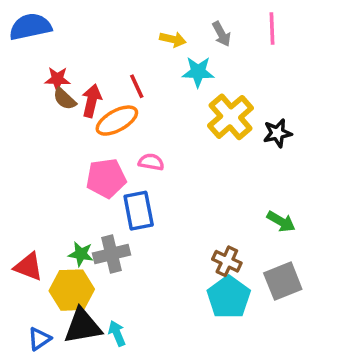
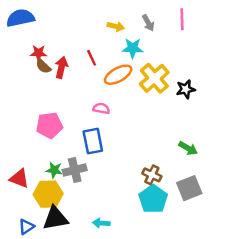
orange ellipse: (117, 121) -> (118, 75), moved
pink pentagon: (106, 178) -> (49, 125), moved
cyan arrow: (117, 333) -> (101, 223), moved, turned -63

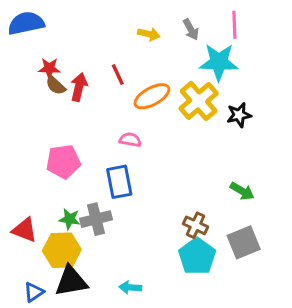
cyan star: (133, 48) -> (219, 62), moved, size x1.4

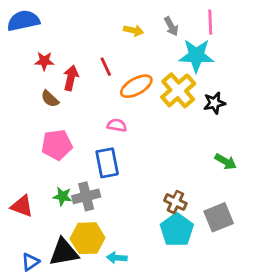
brown semicircle: (56, 85) -> (50, 99), moved
green arrow: (242, 191) -> (226, 162), moved
yellow hexagon: (62, 250) -> (88, 238), moved

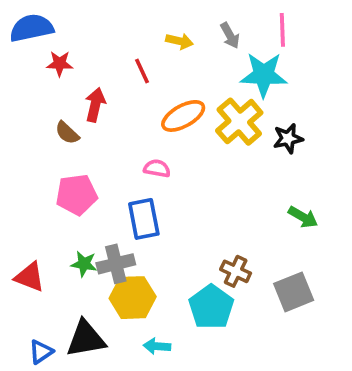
red star: (44, 61) -> (60, 64), moved
red line: (106, 67) -> (142, 71), moved
cyan pentagon: (177, 230) -> (211, 307), moved
yellow hexagon: (88, 238) -> (133, 298), moved

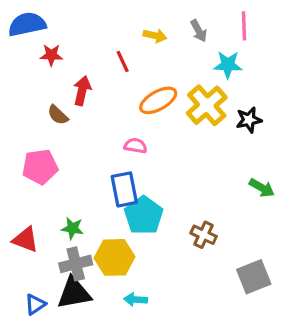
cyan star: (264, 75) -> (228, 65), size x0.7
pink pentagon: (76, 195) -> (40, 167), moved
gray cross: (116, 264) -> (76, 264), moved
gray square: (294, 292) -> (254, 277), moved
cyan pentagon: (211, 307) -> (144, 215), moved

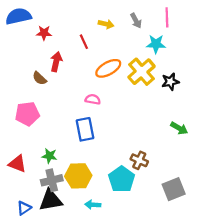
red star: (51, 55) -> (44, 33), moved
cyan pentagon: (144, 215) -> (122, 179), moved

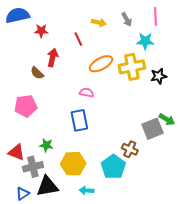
yellow cross: (141, 72) -> (132, 67), turned 30
gray cross: (52, 180) -> (33, 167), moved
gray square: (174, 189) -> (152, 129), moved

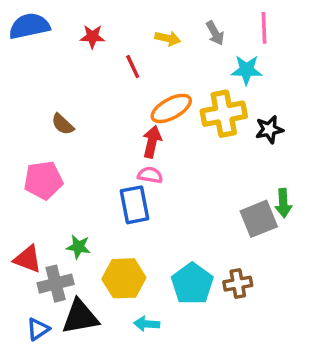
red star: (41, 31) -> (92, 37), moved
red arrow: (53, 58) -> (152, 142), moved
pink semicircle: (87, 93) -> (150, 175), moved
green arrow: (167, 119) -> (283, 203), turned 56
brown cross: (130, 149) -> (238, 284), moved, turned -35

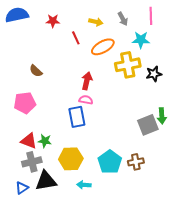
orange ellipse: (171, 108) -> (103, 47), moved
red triangle: (28, 259) -> (29, 141), moved

